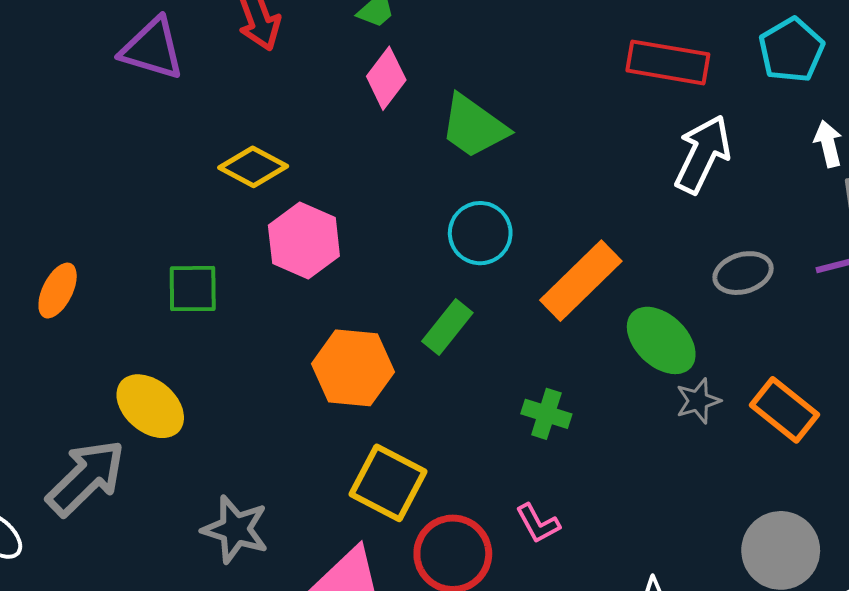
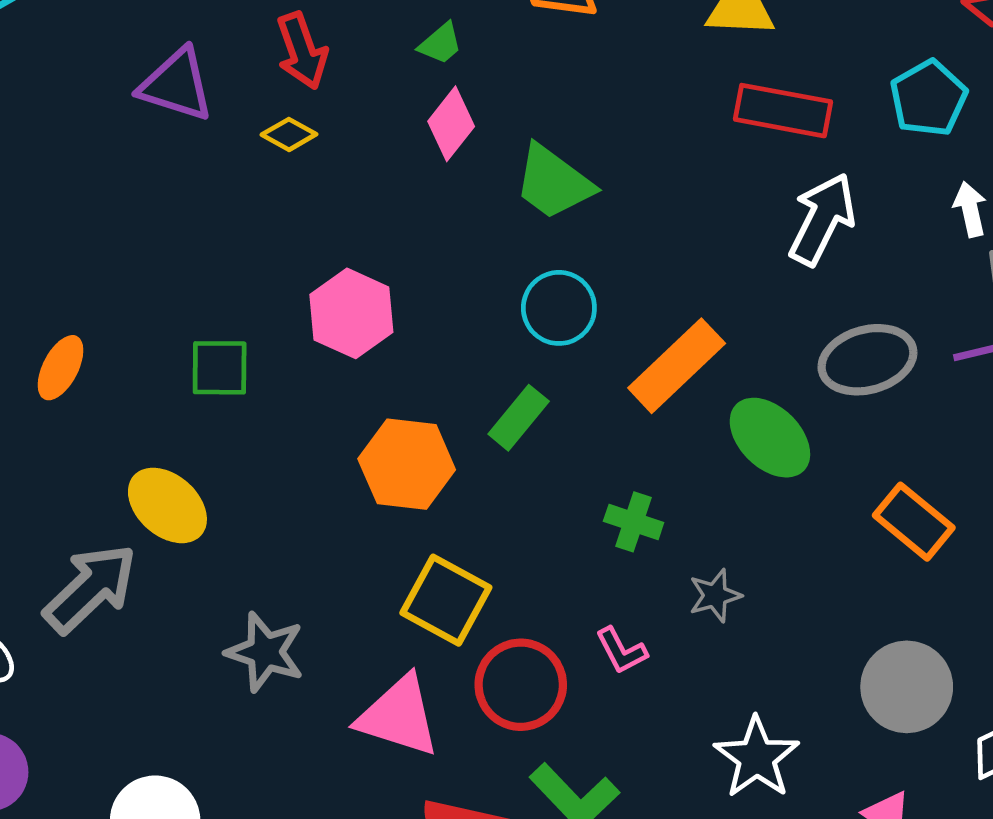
yellow diamond: (253, 167) -> (289, 134), moved, size x0.7
gray ellipse: (743, 273) -> (867, 360), size x1.4
gray star: (698, 401) -> (715, 596), moved

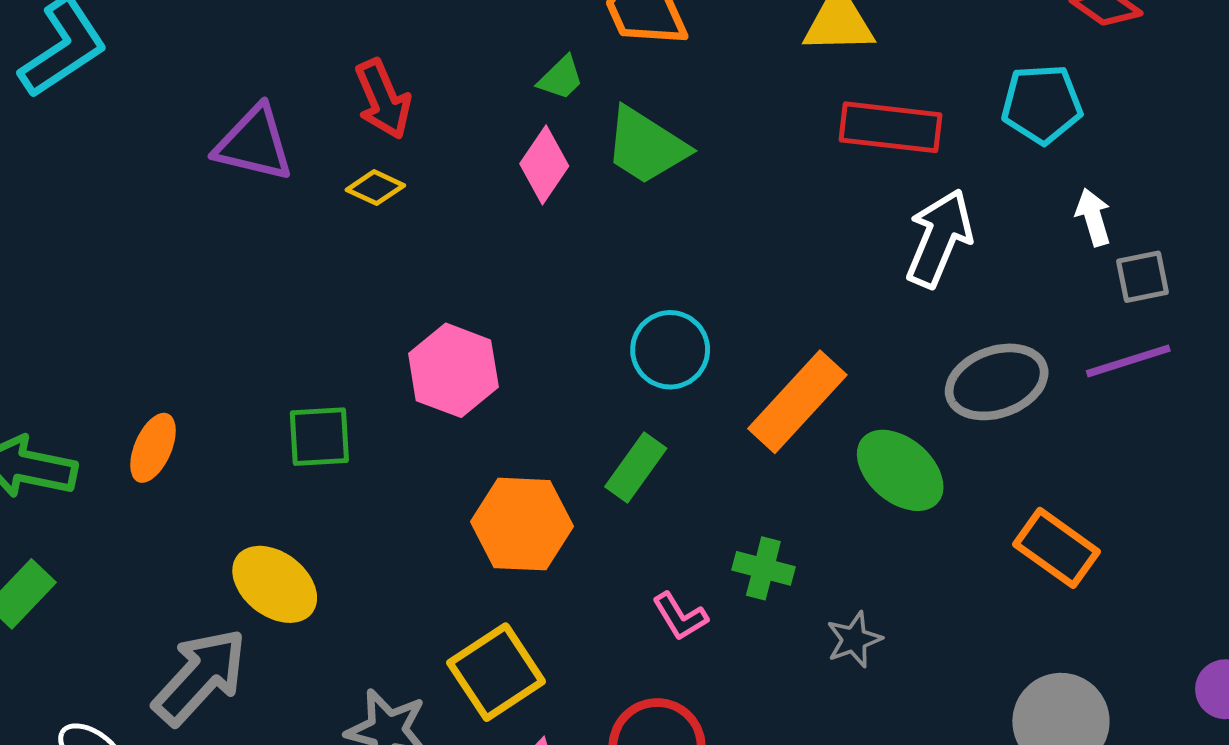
green trapezoid: (441, 44) -> (561, 78), moved
cyan pentagon: (928, 98) -> (1042, 104), turned 30
green trapezoid: (553, 182) -> (646, 146), moved
yellow square: (446, 600) -> (496, 672), moved, turned 32
pink L-shape: (621, 651) -> (680, 616), moved

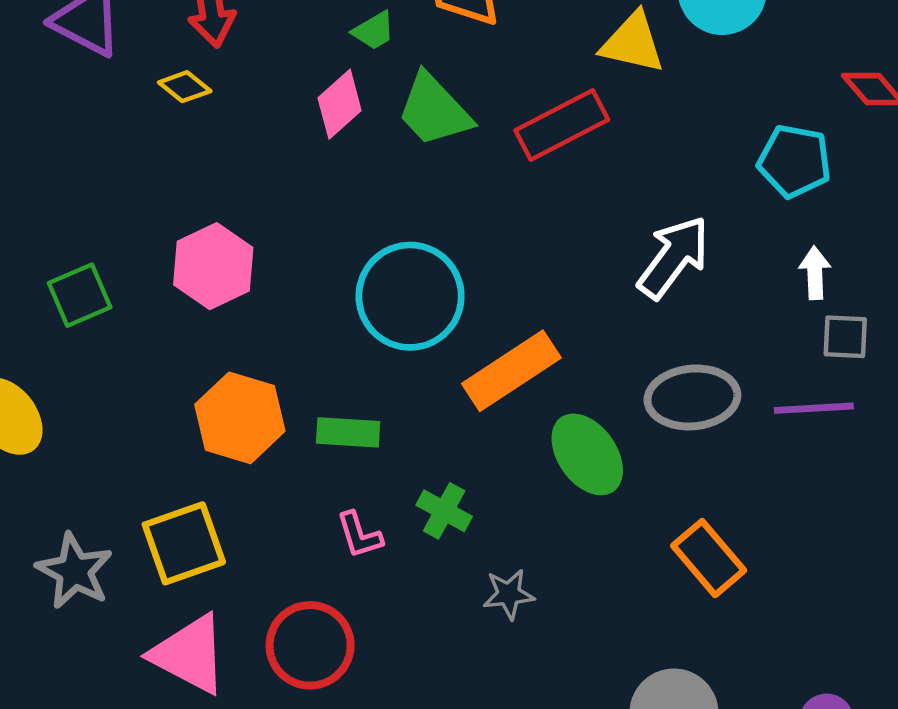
red rectangle: (890, 127) -> (562, 125), moved, turned -48
cyan circle: (670, 350) -> (410, 296), size x1.5
green square: (319, 437) -> (80, 295), turned -34
green rectangle: (636, 467) -> (348, 432), moved, turned 44

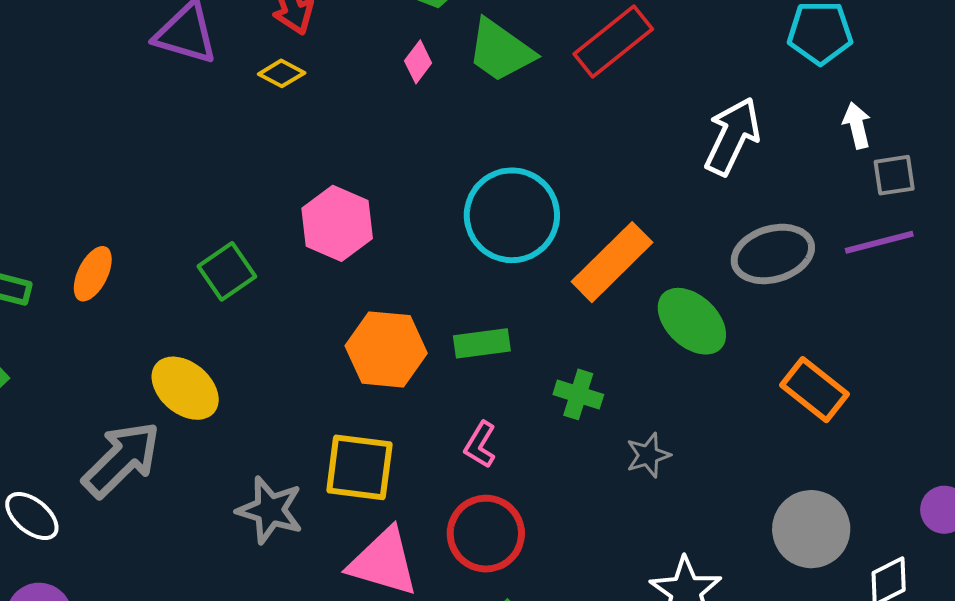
pink diamond: (340, 104) -> (418, 62), size x0.7
pink L-shape: (359, 535) -> (480, 445), moved, turned 60
yellow square: (184, 543) -> (359, 467), turned 38

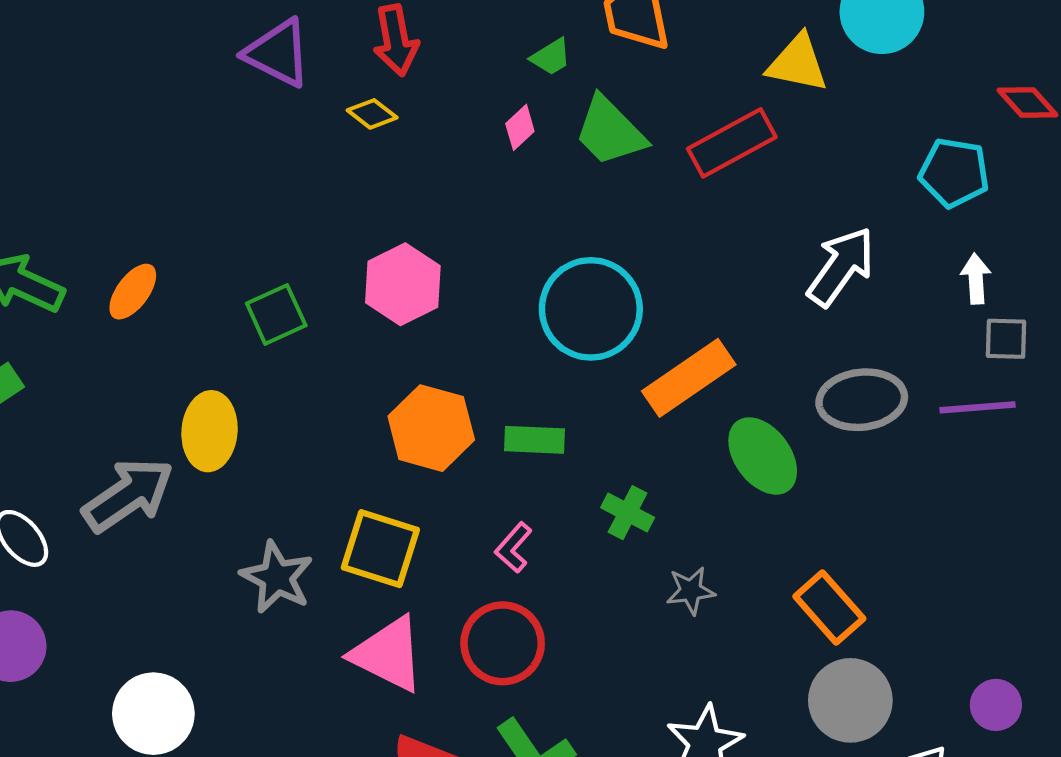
yellow ellipse: (185, 388) -> (210, 431), turned 44
orange rectangle: (814, 390) -> (829, 608), moved

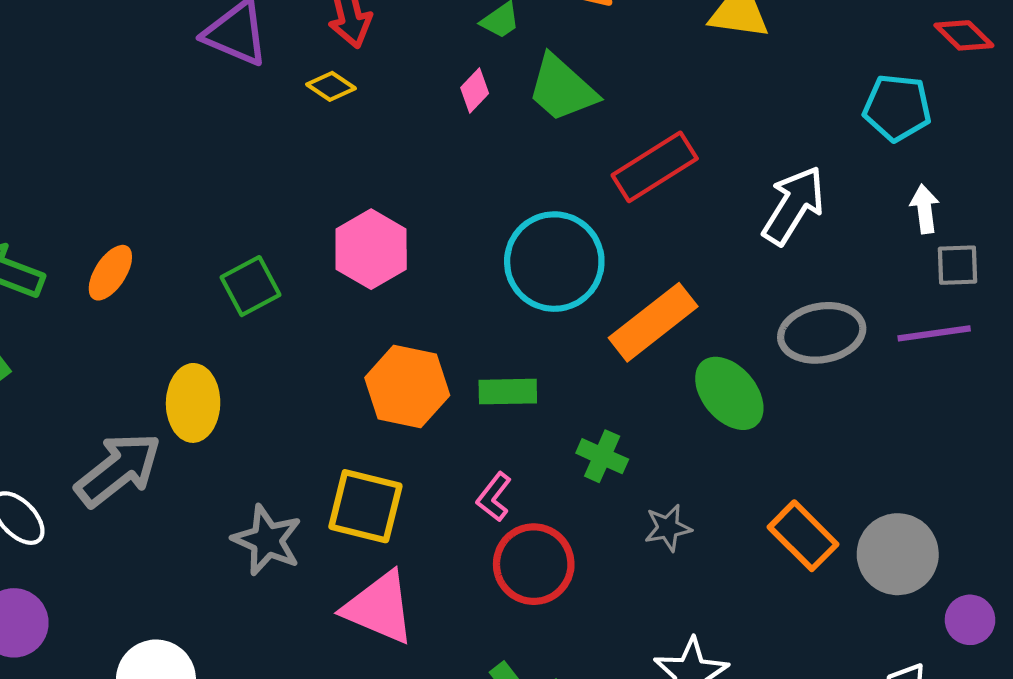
red rectangle: (732, 143) -> (655, 167), moved
red circle: (503, 643) -> (534, 564), moved
gray circle: (850, 700) -> (898, 554), moved

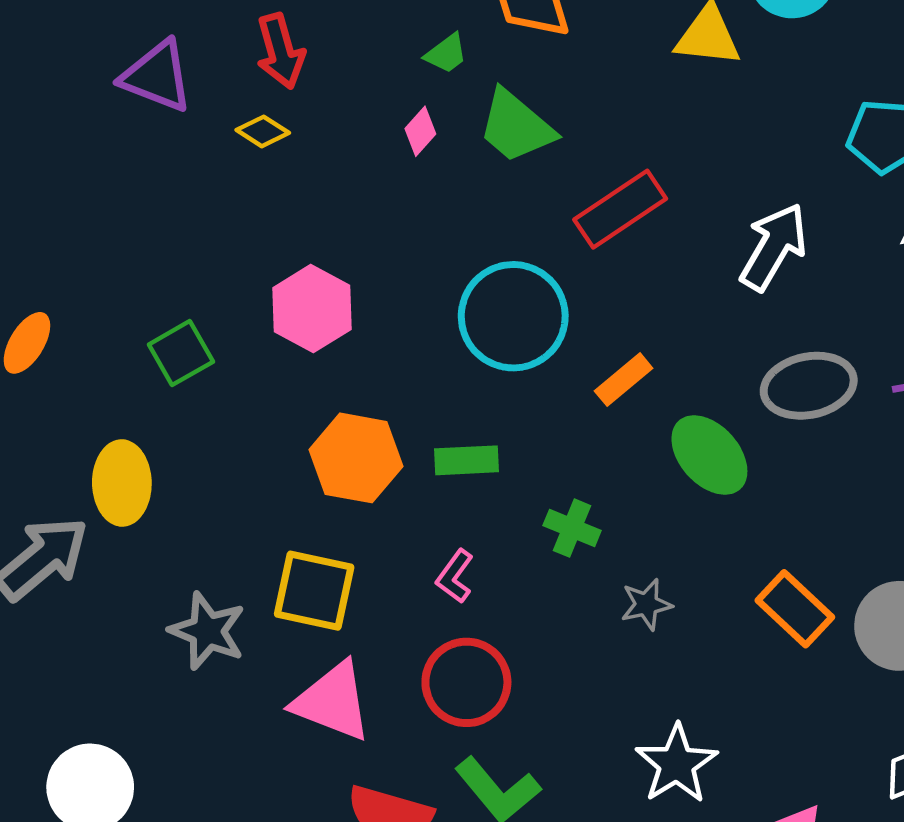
orange rectangle: (653, 322) -> (624, 380), size x0.6
red circle: (534, 564) -> (466, 682), moved

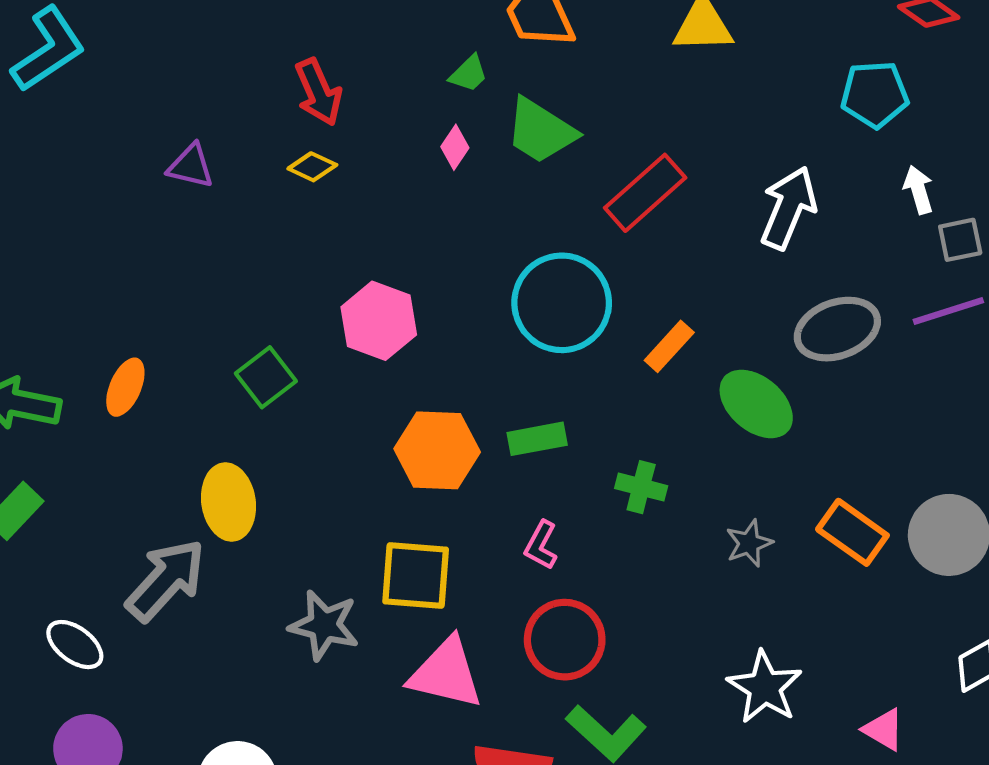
purple triangle: (157, 76) -> (191, 166), moved, size x0.7
gray star: (646, 604) -> (749, 543), moved

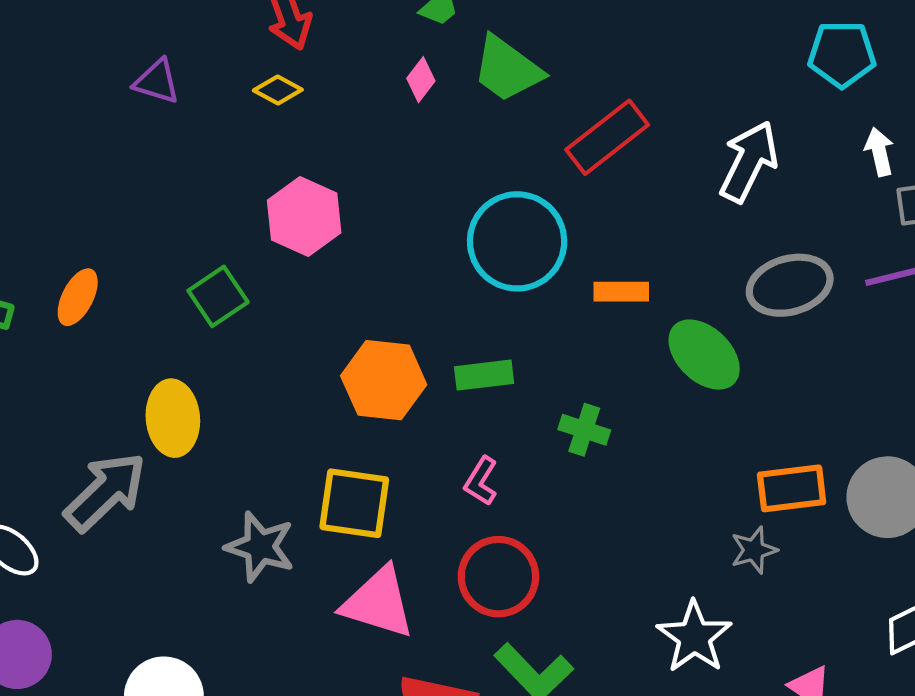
pink hexagon: (379, 321) -> (304, 217), moved
orange rectangle: (669, 346) -> (621, 292), turned 44
orange rectangle: (852, 532) -> (792, 488), turned -46
gray star: (749, 543) -> (754, 550), moved

